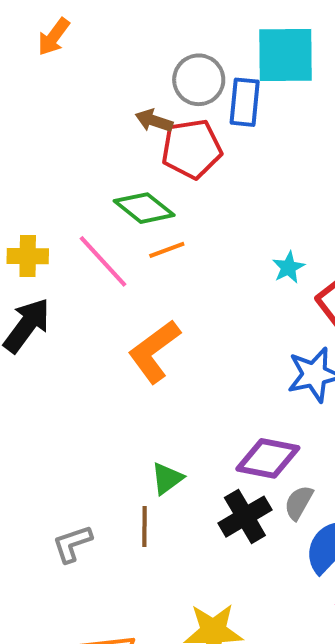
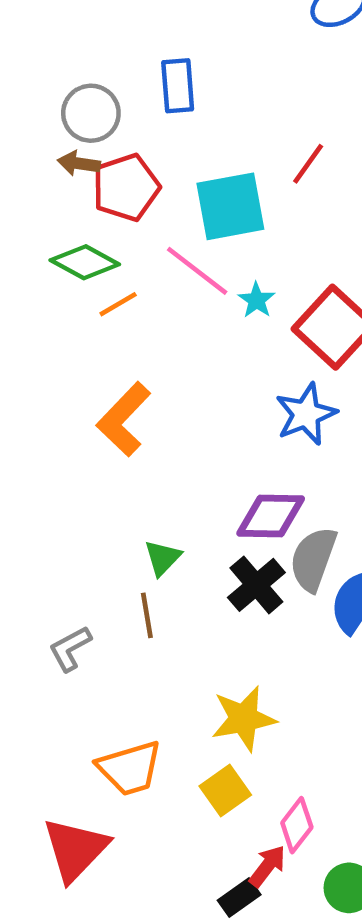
cyan square: (286, 55) -> (230, 206), moved
gray circle: (199, 80) -> (91, 113), moved
blue rectangle: (245, 102) -> (178, 86), moved
pink line: (103, 261) -> (197, 271), moved
gray semicircle: (299, 503) -> (313, 559), size x1.6

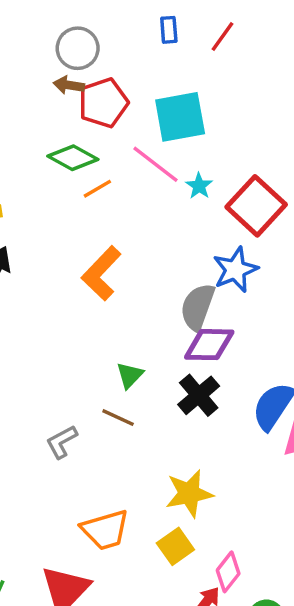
blue rectangle: (178, 86) -> (169, 30), moved, size x0.7
red line: (308, 164) -> (222, 36), moved
gray semicircle: (313, 559) -> (198, 307), moved
brown line: (147, 615) -> (118, 418), turned -56

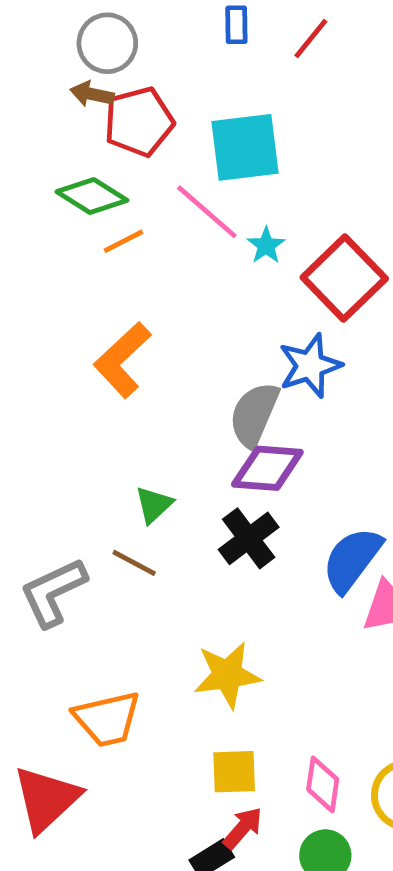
gray L-shape: (62, 442) -> (53, 592), size x1.5
yellow square: (175, 546) -> (234, 772), moved, turned 30
pink diamond: (228, 572) -> (323, 784), moved, turned -33

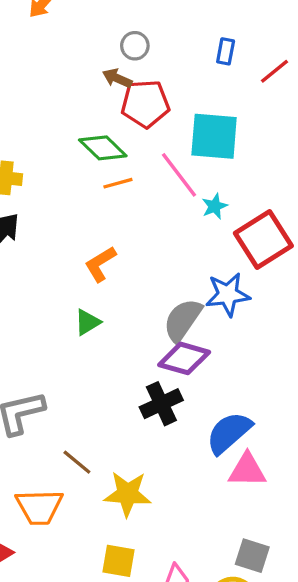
gray circle: (107, 43) -> (135, 46), size x0.7
orange L-shape: (122, 360) -> (100, 264), size x0.7
green triangle: (154, 505) -> (88, 322), moved
brown line: (134, 563) -> (77, 462), moved

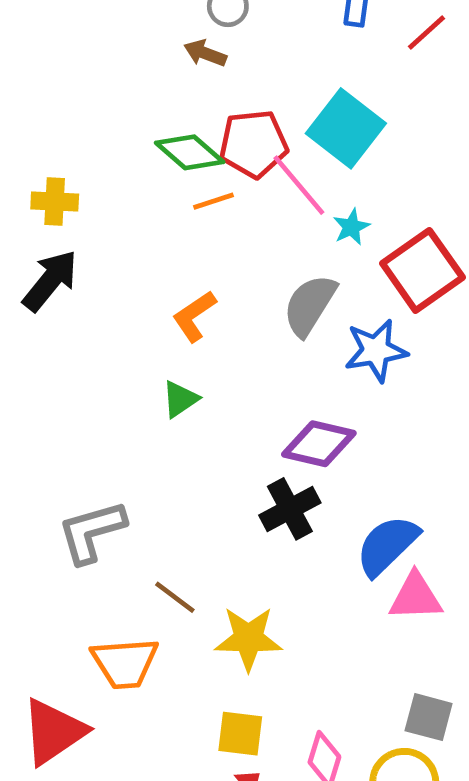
red pentagon: (145, 104) -> (253, 144), moved
cyan square: (214, 136) -> (346, 128), turned 36
gray semicircle: (183, 320) -> (310, 305), moved

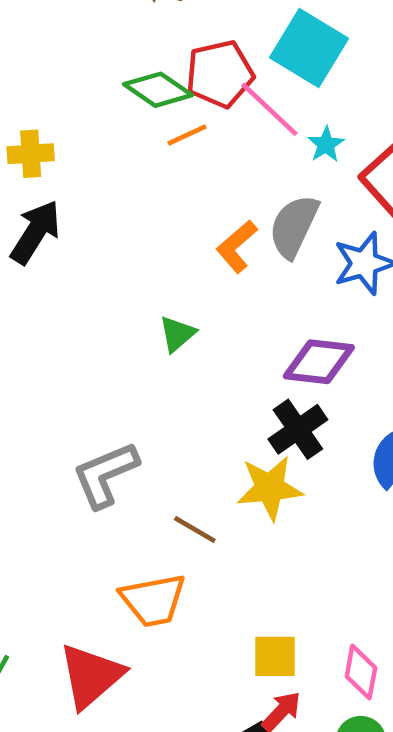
orange L-shape: (194, 316) -> (237, 247), moved
yellow star: (248, 639) -> (270, 488), moved

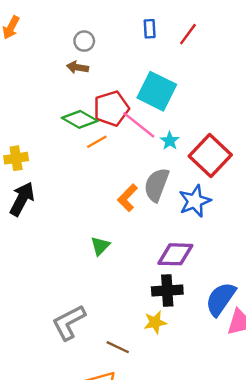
black cross: (298, 429) -> (167, 291), turned 36
yellow star: (270, 488) -> (155, 322), size x0.7

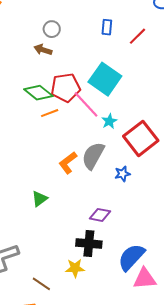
blue star: (195, 201) -> (122, 174), size x0.6
purple diamond: (175, 254) -> (100, 215), size x0.7

